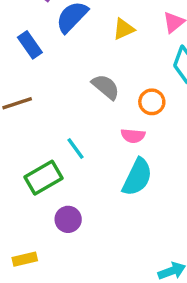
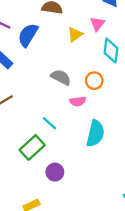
yellow triangle: (124, 29) -> (75, 34), moved
pink semicircle: (133, 136) -> (78, 101), moved

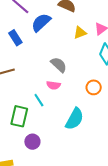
orange circle: (94, 81) -> (94, 87), moved
pink semicircle: (78, 101) -> (53, 85), moved
green rectangle: (32, 148) -> (19, 116), turned -50

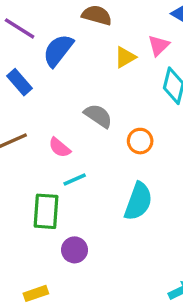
pink semicircle: (53, 85) -> (60, 148), moved, turned 40
orange circle: (94, 87) -> (140, 141), moved
cyan line: (39, 100) -> (75, 179), turned -72

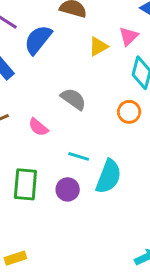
orange circle: (140, 141) -> (129, 112), moved
cyan line: (75, 179) -> (79, 156), moved, turned 40
purple circle: (75, 250) -> (68, 189), moved

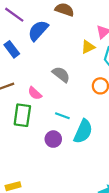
yellow triangle: (98, 47) -> (88, 47), moved
green rectangle: (25, 184) -> (22, 115), moved

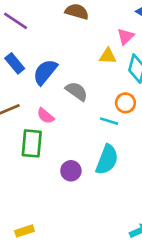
blue semicircle: (38, 31) -> (45, 72), moved
yellow triangle: (88, 47) -> (108, 56), turned 32
cyan line: (62, 116) -> (109, 121), moved

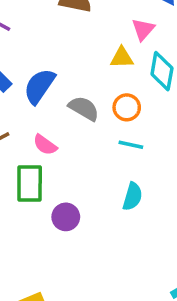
orange circle: (125, 103) -> (127, 107), moved
cyan semicircle: (107, 160) -> (132, 196), size x0.7
purple circle: (71, 171) -> (66, 217), moved

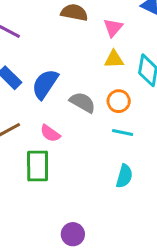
pink triangle: (143, 29) -> (113, 28), moved
purple circle: (66, 217) -> (73, 234), moved

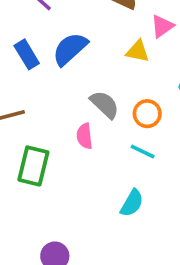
yellow triangle: (114, 59) -> (138, 51), moved
blue semicircle: (45, 84) -> (70, 49), moved
pink semicircle: (50, 133) -> (85, 136), moved, turned 35

